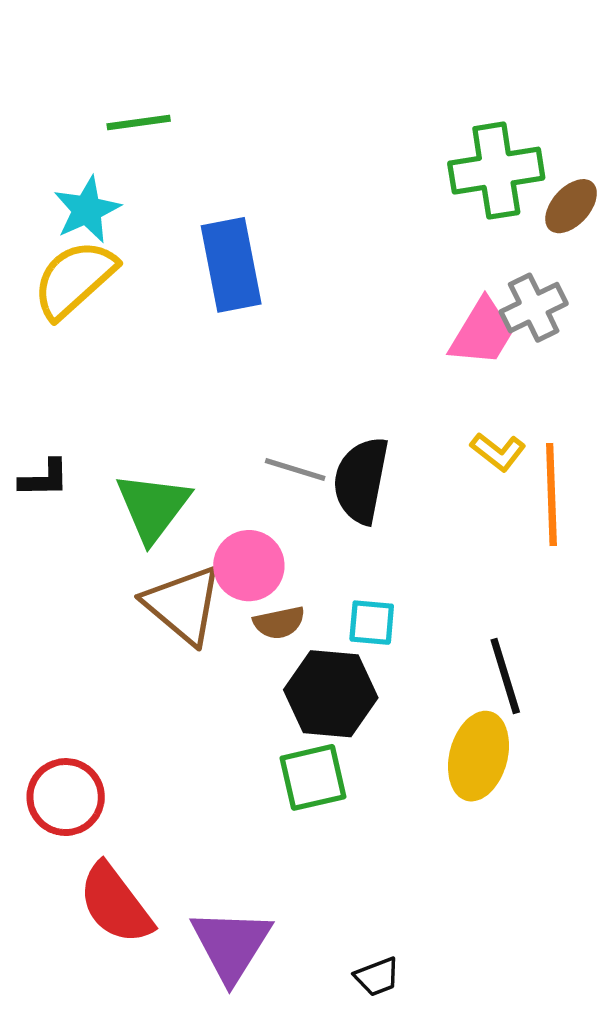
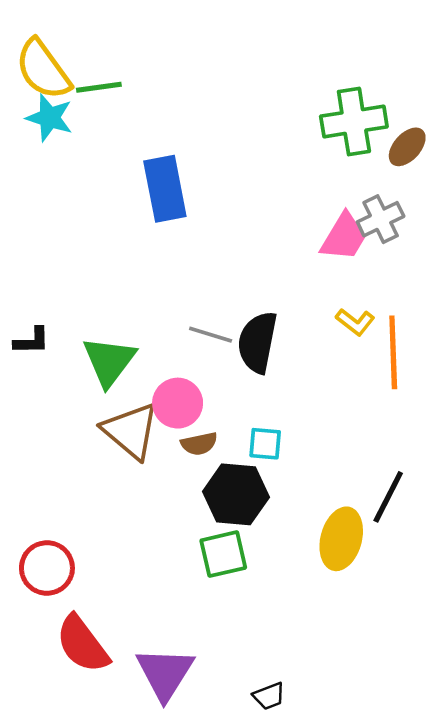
cyan star: (87, 210) -> (49, 118), moved, turned -30
yellow semicircle: (74, 279) -> (43, 69), moved, turned -84
black line: (505, 676) -> (388, 497), moved, turned 44

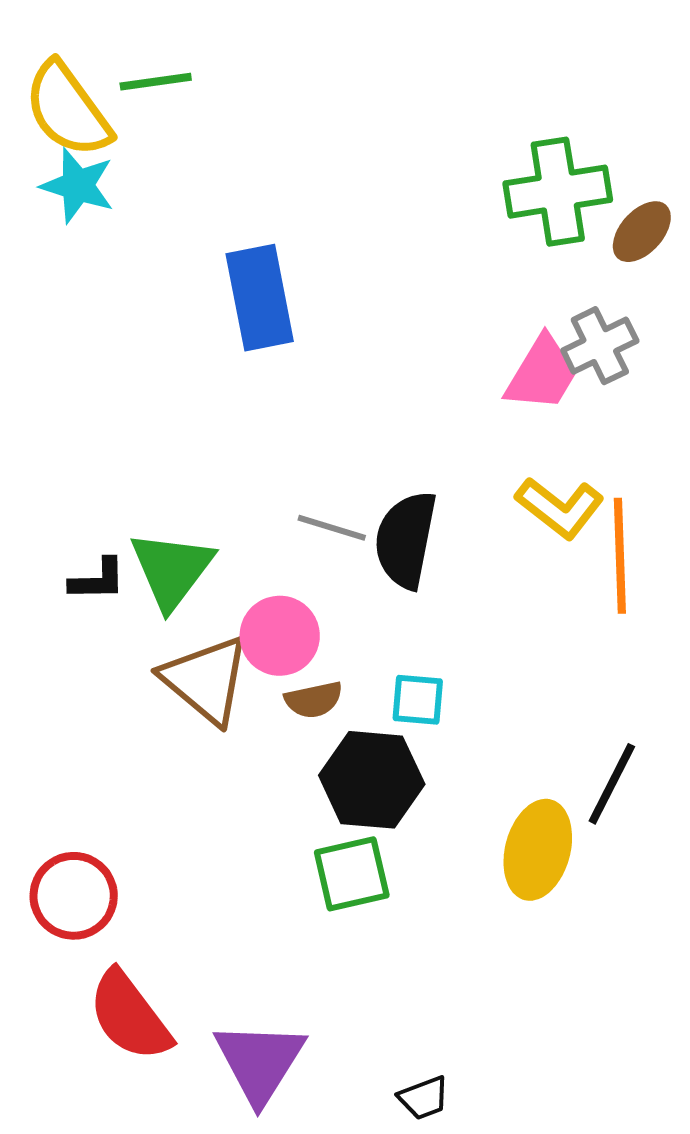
green line: (99, 87) -> (156, 82), moved
yellow L-shape: (355, 322) -> (560, 508), size x1.4
black L-shape: (32, 341) -> (98, 580), moved

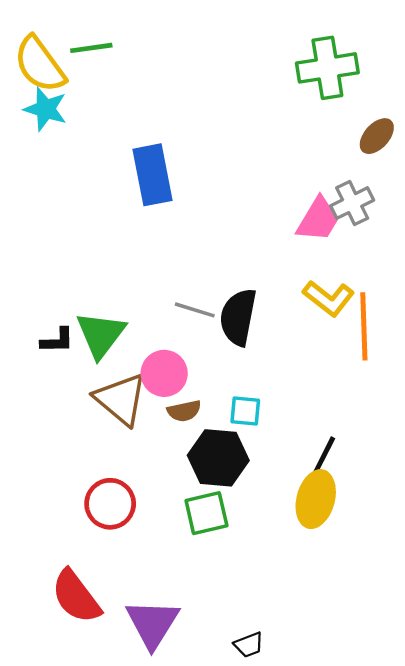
green cross: (558, 192) -> (327, 68), moved
black line: (612, 784) -> (322, 460), moved
red circle: (74, 896) -> (110, 504), moved

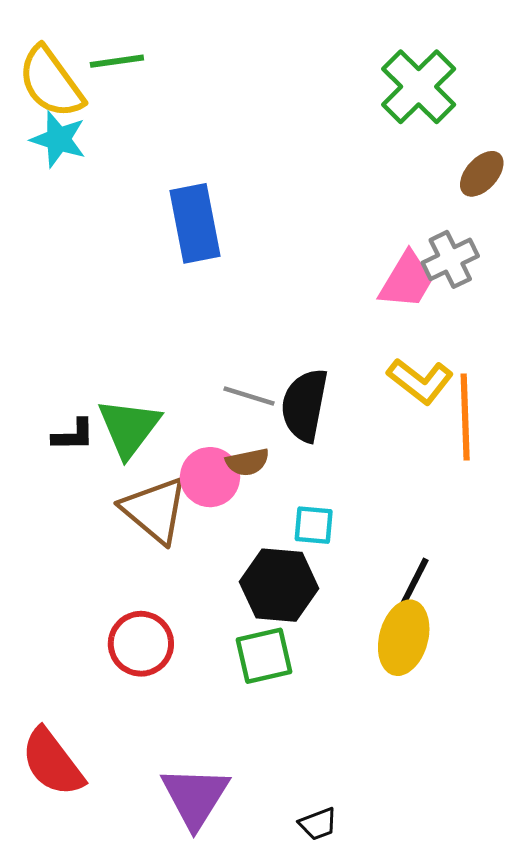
green cross: (327, 68) -> (419, 87), turned -36
brown semicircle: (184, 411) -> (248, 462), moved
red semicircle: (76, 597) -> (52, 762), moved

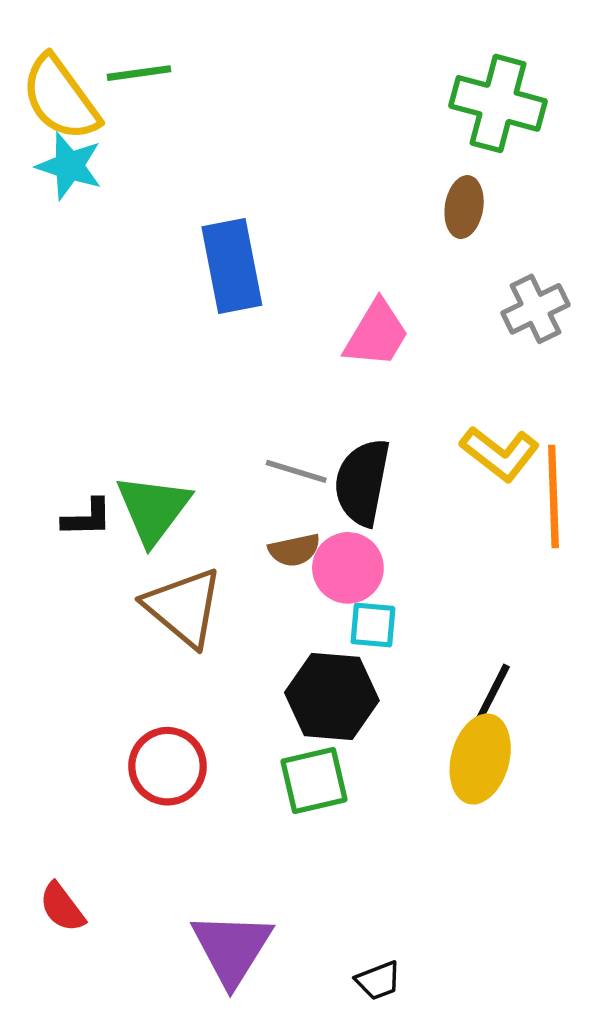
green cross: (419, 87) -> (498, 103), turned -30
brown ellipse: (482, 174) -> (464, 207), moved, turned -33
pink trapezoid: (407, 280) -> (377, 334), moved
pink circle: (210, 477) -> (348, 568), moved
red semicircle: (52, 762) -> (62, 907), size x0.6

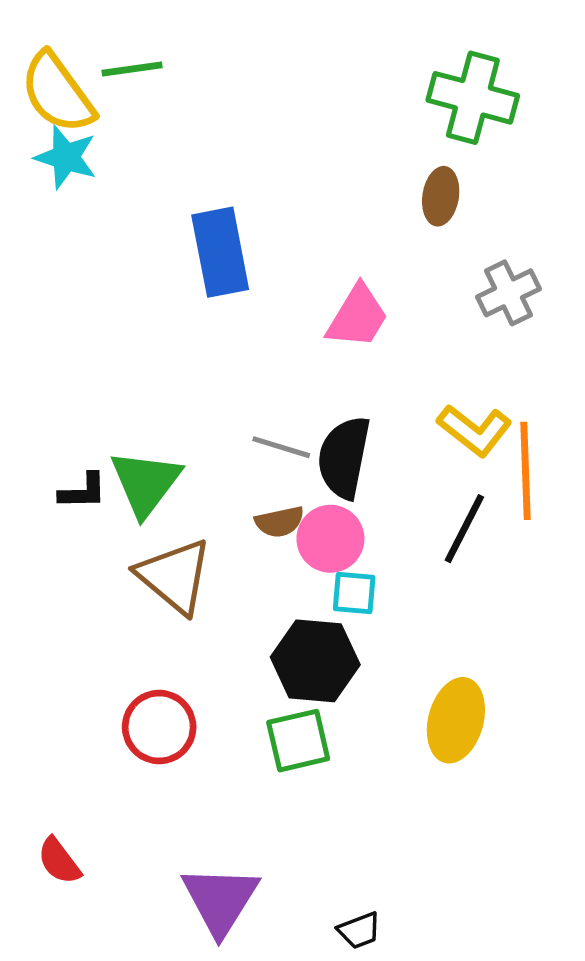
black line: (489, 700) -> (464, 529), moved

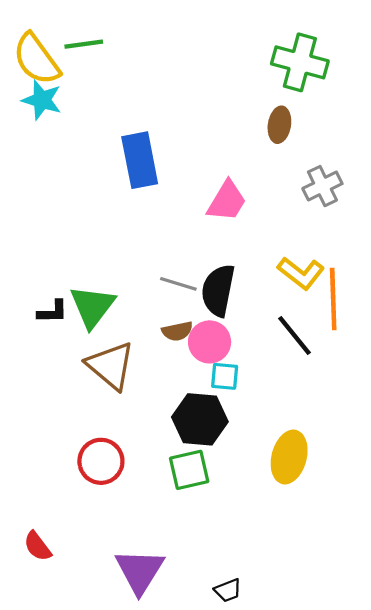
black line: (464, 529) -> (294, 335), turned -66

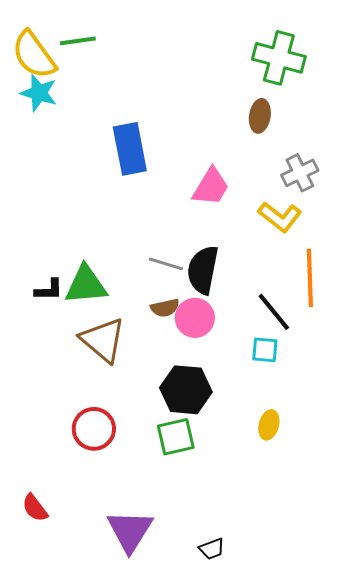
yellow L-shape: (301, 273) -> (280, 217), moved
green triangle: (92, 306) -> (86, 285), turned 48
cyan square: (225, 376) -> (265, 350), moved
yellow ellipse: (289, 457) -> (269, 425), size x0.6

